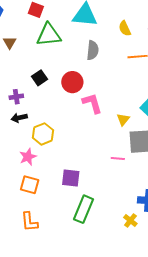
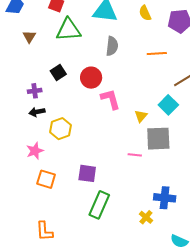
yellow semicircle: (125, 28) -> (145, 13), moved
pink star: (28, 157) -> (35, 151), moved
orange L-shape: (29, 222) -> (44, 231), moved

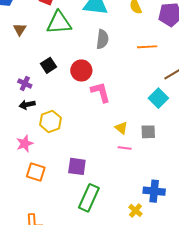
purple cross: (35, 91) -> (25, 84), turned 32
yellow triangle: (141, 116) -> (121, 128), moved, turned -32
gray square: (158, 139) -> (148, 132), size x0.6

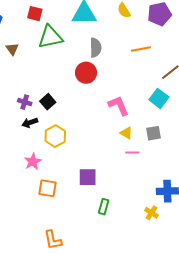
black square: (48, 65) -> (48, 102), moved
red circle: (81, 70) -> (86, 73), moved
pink L-shape: (101, 92) -> (119, 106), moved
green rectangle: (89, 198) -> (104, 207), size x0.6

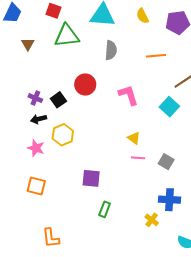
red circle: (86, 73) -> (85, 85), moved
pink L-shape: (119, 106) -> (128, 95), moved
gray square: (153, 133) -> (166, 162), moved, turned 35
pink star: (33, 162) -> (36, 148), moved, turned -30
orange square: (47, 188) -> (36, 186), moved

